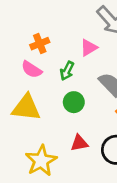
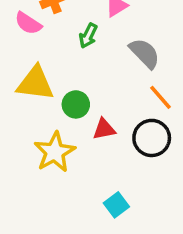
pink semicircle: (32, 69) -> (28, 23), moved
green circle: (74, 102) -> (76, 104), moved

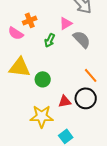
gray semicircle: (145, 53) -> (82, 39), moved
red triangle: (104, 129) -> (65, 101), moved
yellow star: (55, 152) -> (42, 116), moved, turned 30

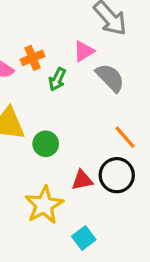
orange cross: (30, 20) -> (32, 58), moved
yellow star: (42, 116) -> (44, 205), turned -30

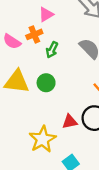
pink triangle: (84, 51) -> (46, 14), moved
green circle: (46, 144) -> (46, 83), moved

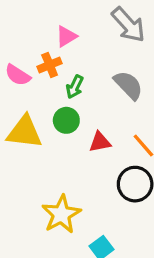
green circle: (46, 83) -> (66, 120), moved
red triangle: (70, 122) -> (100, 142), moved

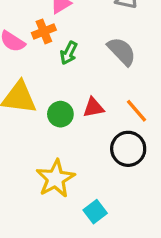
green circle: (66, 120) -> (60, 114), moved

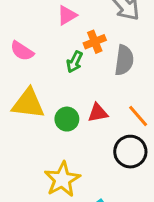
orange cross: (44, 31) -> (95, 42), moved
gray semicircle: (122, 51) -> (124, 60), turned 52

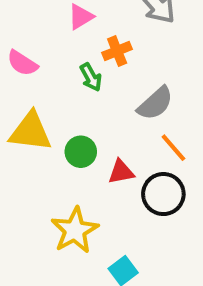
gray semicircle: (124, 60) -> (155, 103), moved, turned 40
green arrow: (75, 62) -> (91, 77), turned -55
red triangle: (98, 113) -> (121, 172), moved

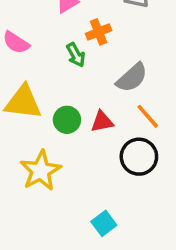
red triangle: (121, 172) -> (102, 122), moved
yellow star: (75, 230) -> (41, 171), moved

